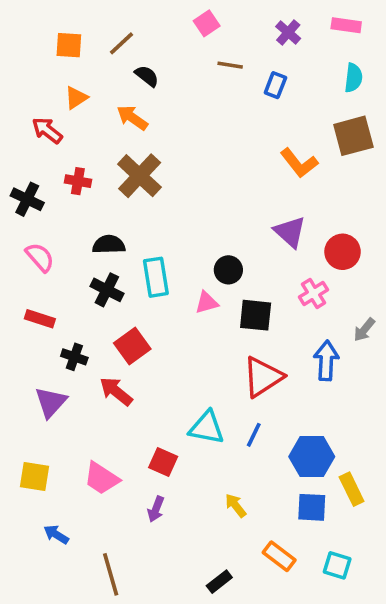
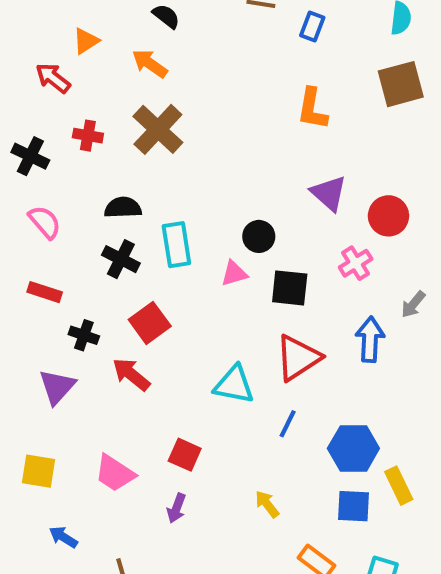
orange L-shape: (299, 163) -> (312, 109), moved, turned 48
cyan triangle: (207, 428) -> (234, 385), moved

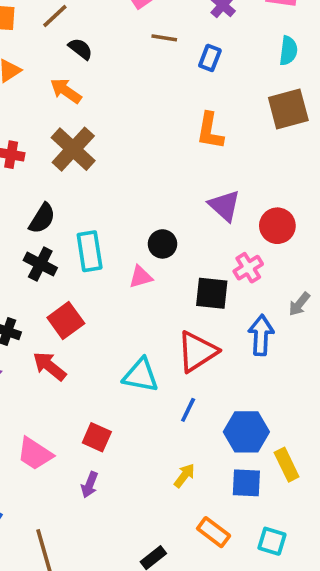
black semicircle: (123, 208) -> (42, 218), turned 124
black square: (290, 288) -> (212, 293), moved
yellow arrow: (267, 504) -> (184, 476), moved, turned 75

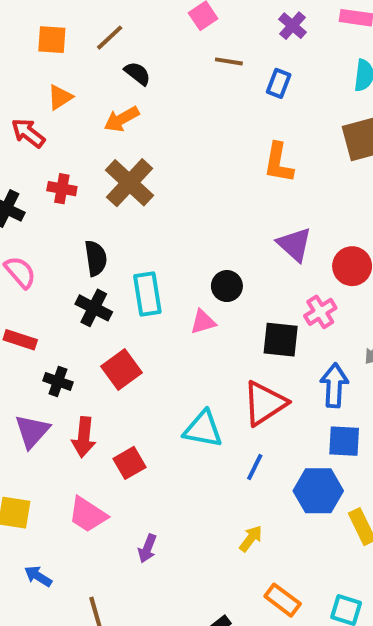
orange arrow: (66, 91) -> (122, 119), turned -64
black semicircle: (42, 218) -> (96, 258), turned -40
red arrow: (49, 366) -> (84, 437), moved, turned -123
red square: (97, 437) -> (129, 463), moved, turned 36
blue square: (246, 483) -> (344, 441), moved

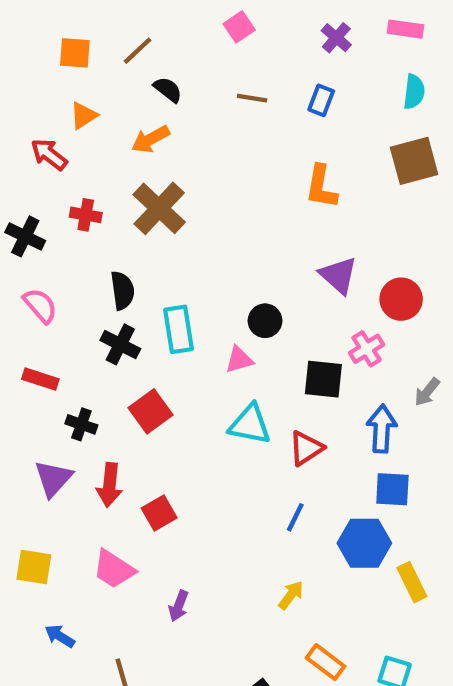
brown line: (229, 61) -> (252, 98), moved
red triangle: (265, 403) -> (306, 448), size x0.7
cyan triangle: (203, 429) -> (250, 424), moved

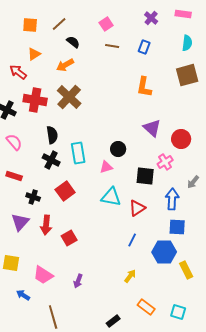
pink square: (239, 27) -> (106, 24), moved
red cross: (86, 215) -> (35, 100), size x1.6
pink trapezoid: (114, 569) -> (43, 275), moved

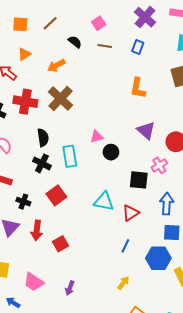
purple cross: (151, 18) -> (145, 17), size x1.5
black semicircle: (73, 42) -> (75, 42), moved
pink triangle: (106, 167) -> (97, 137), moved

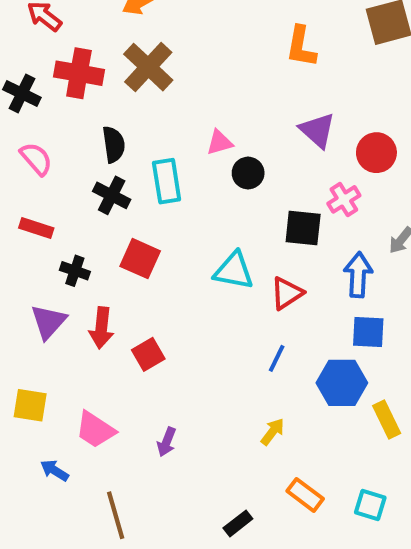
red square: (56, 195) -> (140, 259), turned -30

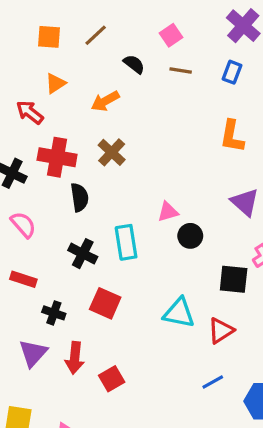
brown cross: (148, 67) -> (112, 152), size x0.7
black semicircle: (114, 144) -> (80, 197), moved
blue line: (277, 358) -> (213, 382), turned 35

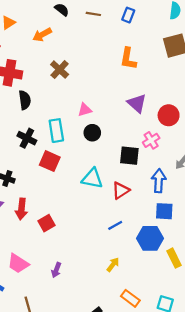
brown cross: (112, 152) -> (60, 70), moved
black circle: (190, 236) -> (92, 133), moved
red square: (105, 303) -> (50, 161), moved

